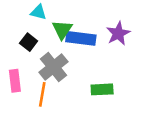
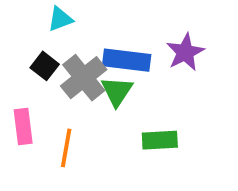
cyan triangle: (39, 12) -> (60, 19), turned -35
green triangle: (62, 30) -> (117, 91), moved
gray cross: (53, 67) -> (84, 78), moved

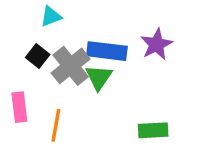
green rectangle: (160, 140) -> (153, 130), moved

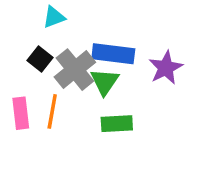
purple star: (156, 44) -> (166, 68), moved
orange line: (56, 125) -> (52, 111), moved
green rectangle: (153, 130) -> (117, 124), moved

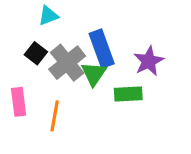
blue rectangle: (113, 54) -> (102, 49), turned 63
orange line: (52, 111) -> (55, 116), moved
green rectangle: (117, 124) -> (128, 94), moved

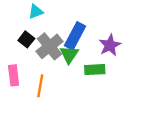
blue rectangle: (102, 49) -> (75, 36), turned 48

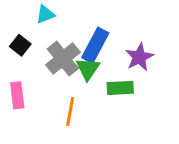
black square: (26, 39) -> (20, 45), moved
orange line: (40, 86) -> (70, 112), moved

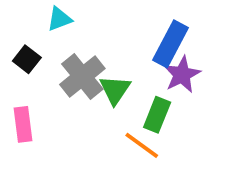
blue rectangle: (95, 45) -> (170, 44), moved
green rectangle: (120, 88) -> (157, 115), turned -65
orange line: (70, 112) -> (142, 145), moved, turned -64

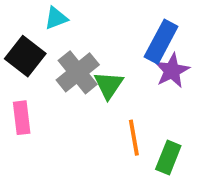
black square: (27, 59) -> (25, 56), size x1.5
green rectangle: (157, 115) -> (168, 158), moved
orange line: (142, 145) -> (134, 138), turned 44

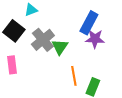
purple star: (172, 71) -> (95, 39), turned 30

